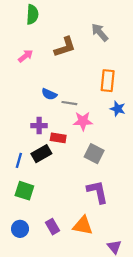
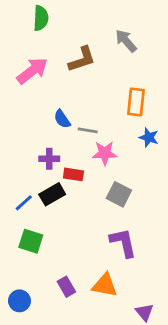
pink arrow: (26, 56) -> (32, 71), size x1.6
blue semicircle: (49, 94) -> (62, 119), turned 32
blue line: (19, 160) -> (24, 203), turned 32
blue circle: (20, 229) -> (19, 301), moved

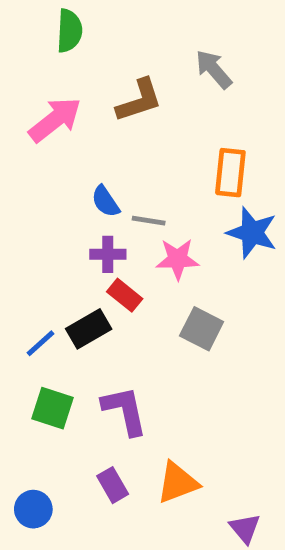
blue star: (149, 137) -> (252, 233), size x1.5
purple cross: (49, 159) -> (108, 254), moved
red rectangle: (73, 174) -> (125, 295), turned 30
purple L-shape: (123, 243) -> (125, 411), moved
orange triangle: (105, 285) -> (178, 483), turned -32

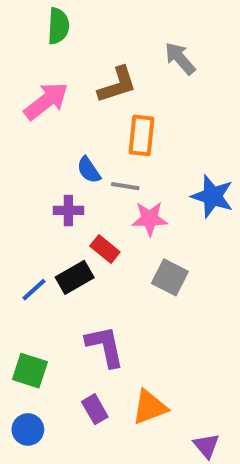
orange rectangle: (230, 173) -> (141, 135), moved
purple cross: (108, 254) -> (68, 210), moved
green square: (53, 408) -> (30, 371), moved

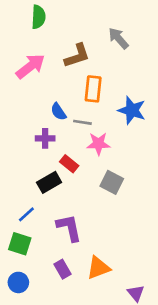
blue star: (212, 196) -> (132, 110), moved
blue line: (34, 290) -> (26, 214), moved

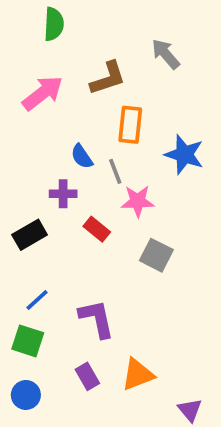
gray line: (82, 122) -> (115, 171), turned 60
black rectangle: (49, 182) -> (30, 235), moved

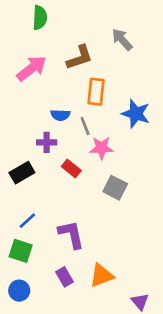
blue semicircle: (82, 156) -> (60, 115), turned -54

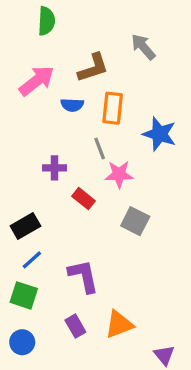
blue semicircle: (60, 115) -> (72, 105), moved
black rectangle: (22, 173) -> (25, 226), moved

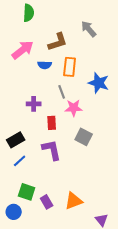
red rectangle: (84, 199) -> (52, 123), turned 48
purple L-shape: (84, 276) -> (52, 150), moved
green square: (24, 295) -> (27, 192), moved

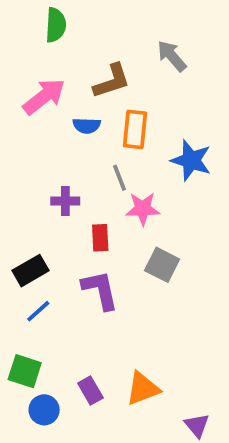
green square: (27, 192) -> (25, 371), moved
blue circle: (14, 212) -> (44, 410), moved

